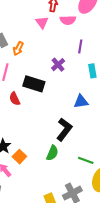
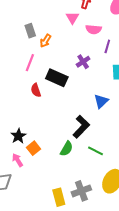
pink semicircle: (68, 20) -> (94, 29), moved
blue triangle: (81, 102) -> (101, 101), turned -42
green line: (86, 160) -> (95, 151), moved

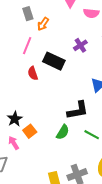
black L-shape: (81, 127) -> (78, 110), turned 35

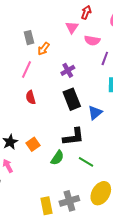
purple cross: (80, 45) -> (68, 70), moved
black rectangle: (54, 61) -> (72, 99), moved, turned 40
orange square: (30, 131) -> (33, 144), moved

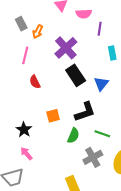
purple cross: (68, 70) -> (66, 48), size x1.6
orange square: (33, 144) -> (53, 116), moved, turned 32
gray cross: (69, 201) -> (93, 157), moved

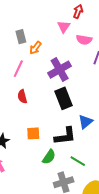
blue triangle: (101, 84) -> (85, 122), moved

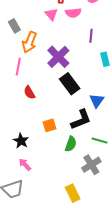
gray rectangle: (21, 37) -> (14, 26), moved
pink semicircle: (84, 40) -> (73, 13), moved
orange arrow: (35, 48) -> (29, 42), size x1.5

